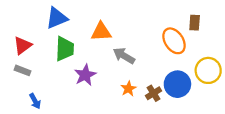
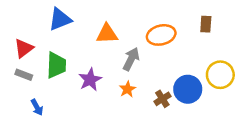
orange ellipse: (174, 41) -> (161, 35), moved, turned -70
green trapezoid: (65, 49) -> (56, 65), moved
gray arrow: (124, 56) -> (131, 59), turned 85
orange star: (128, 89) -> (127, 89), moved

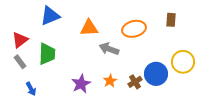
gray arrow: (131, 59) -> (109, 49), turned -96
gray rectangle: (24, 75) -> (20, 62), turned 32
purple star: (90, 80) -> (81, 84), moved
orange star: (127, 89) -> (110, 81), moved

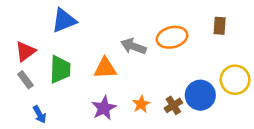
orange triangle: (89, 28) -> (105, 68), moved
gray arrow: (109, 49) -> (133, 46), moved

